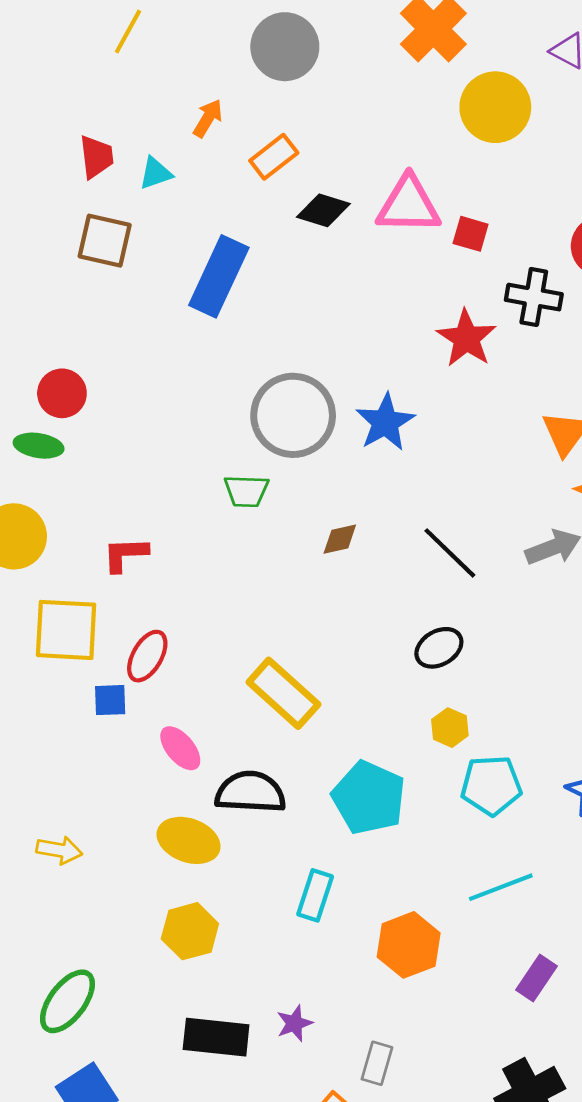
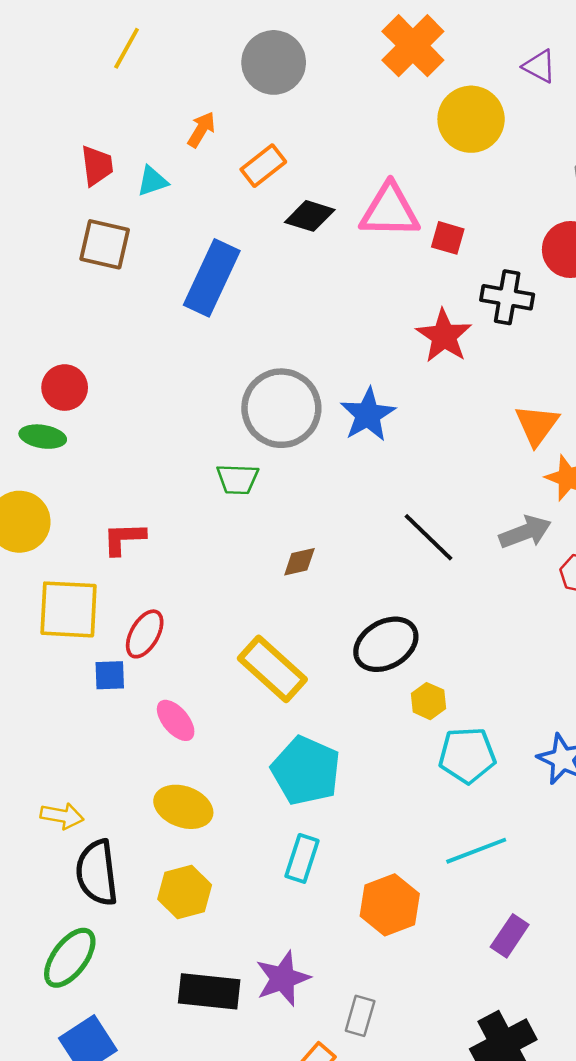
brown diamond: (340, 539) -> (299, 562), moved
black ellipse: (439, 648) -> (386, 644), moved, size x1.4
black semicircle: (250, 792) -> (97, 873), moved, turned -100
cyan pentagon: (369, 798) -> (306, 771), moved
purple star: (294, 1023) -> (283, 978), size x1.6

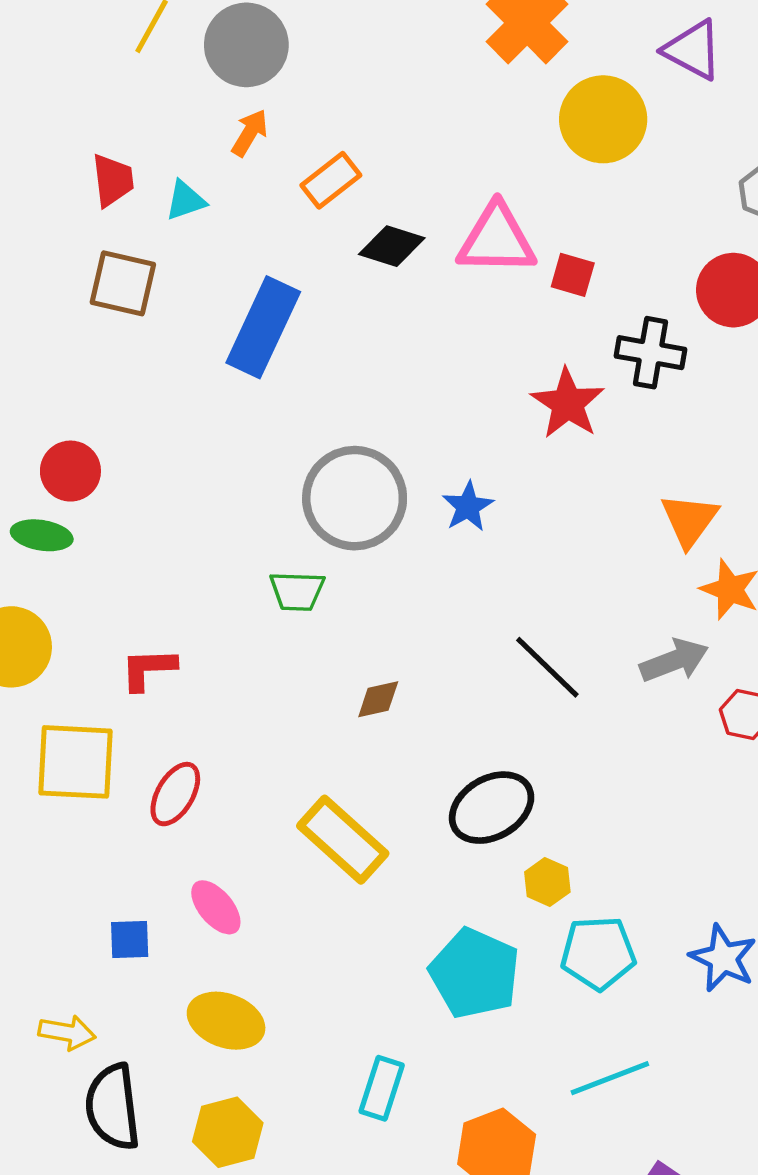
gray circle: (274, 62) -> (246, 45), moved
purple triangle: (539, 66) -> (693, 50), size x1.4
blue star: (368, 415) -> (468, 507), size x0.7
blue square: (110, 675) -> (130, 939), moved
cyan pentagon: (306, 771) -> (475, 973), moved

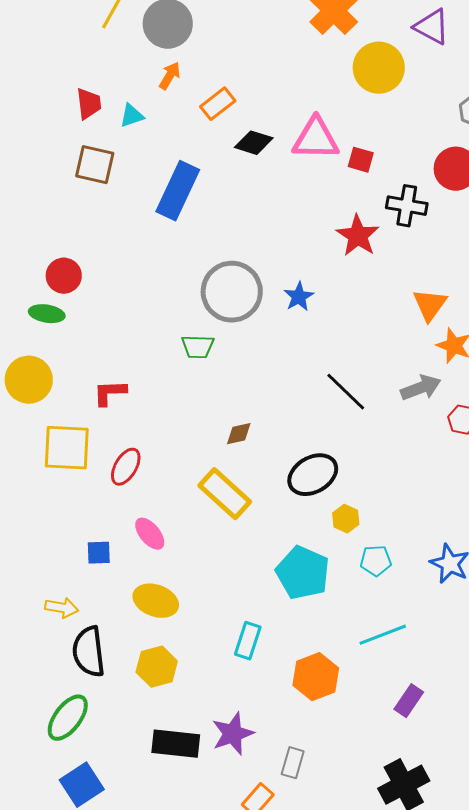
brown diamond: (378, 699) -> (239, 434), moved
cyan pentagon: (598, 953) -> (376, 561), size x0.7

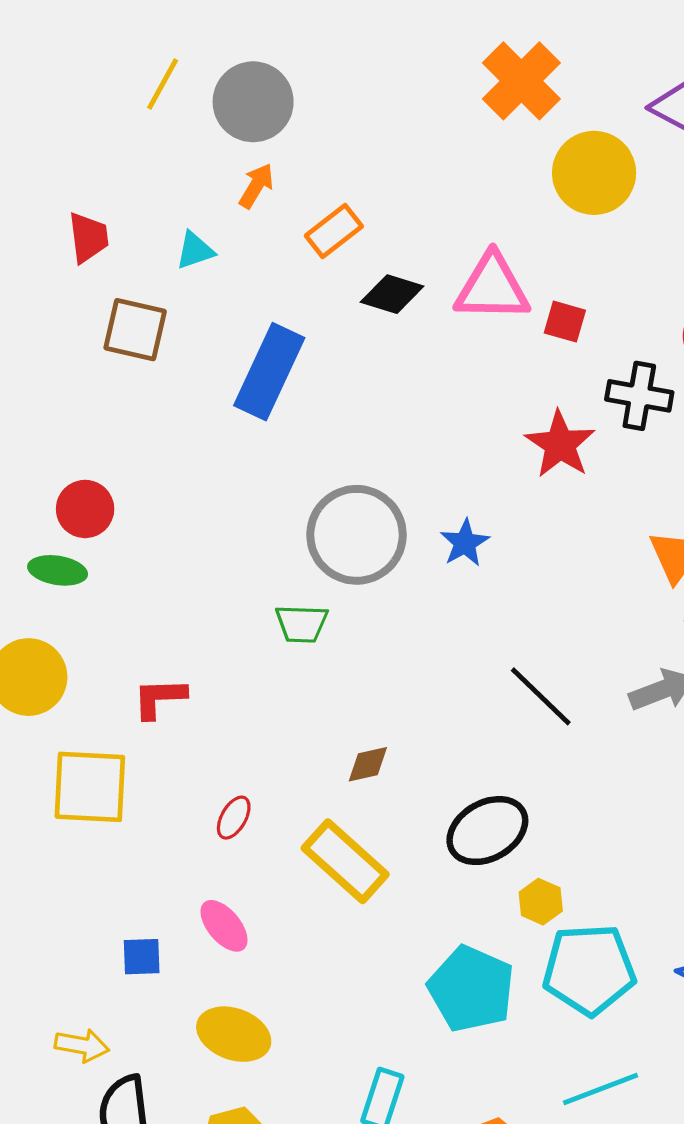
red trapezoid: (89, 104) -> (88, 238), moved
red ellipse: (126, 467) -> (234, 818), moved, size x0.7
cyan pentagon: (376, 561) -> (589, 969), size x1.8

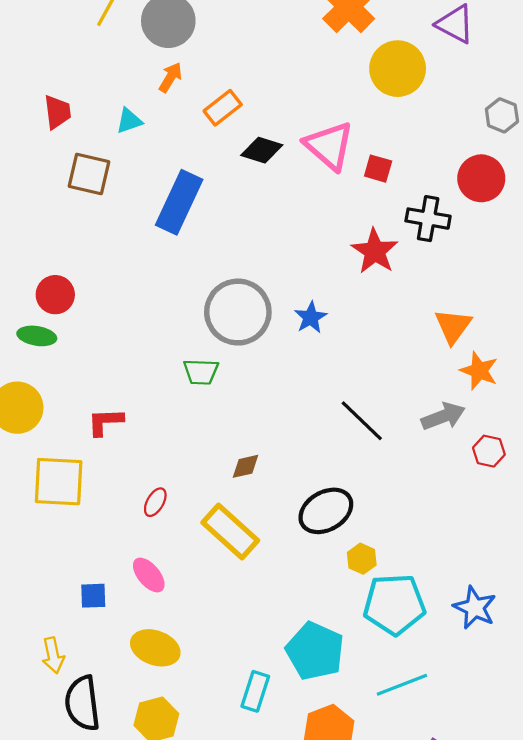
pink triangle: (492, 288) -> (329, 146), turned 40
cyan pentagon: (471, 989) -> (315, 651), moved
yellow arrow: (82, 1045) -> (53, 655), turned 68

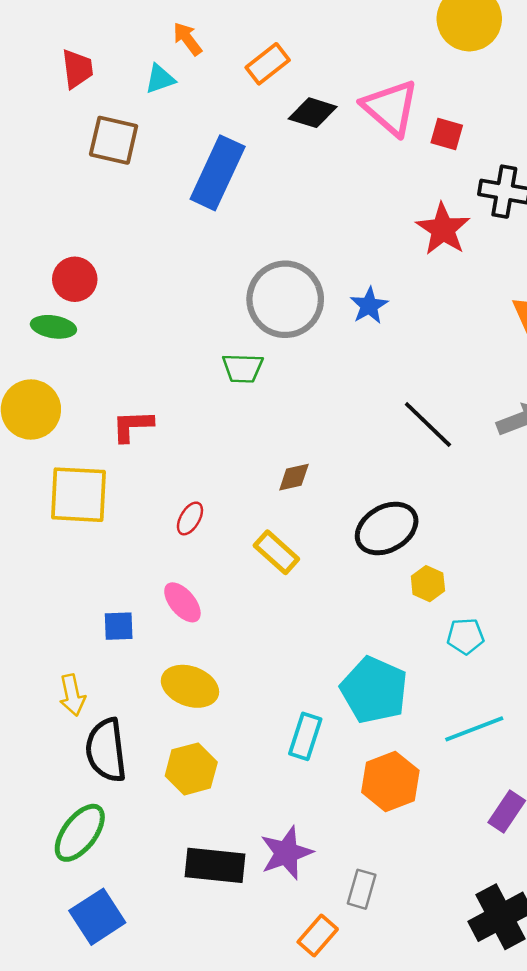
orange arrow: (170, 77) -> (187, 39), moved, turned -68
yellow rectangle: (230, 532) -> (276, 552), size x0.7
cyan pentagon: (394, 604) -> (465, 636), size x0.5

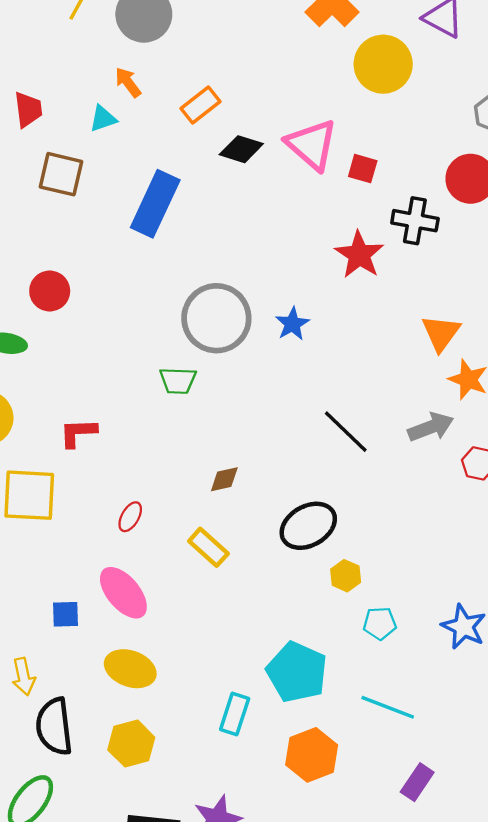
red circle: (75, 279) -> (50, 291), moved
pink ellipse: (182, 602) -> (123, 593), size x1.4
cyan line: (474, 729) -> (388, 707), turned 42

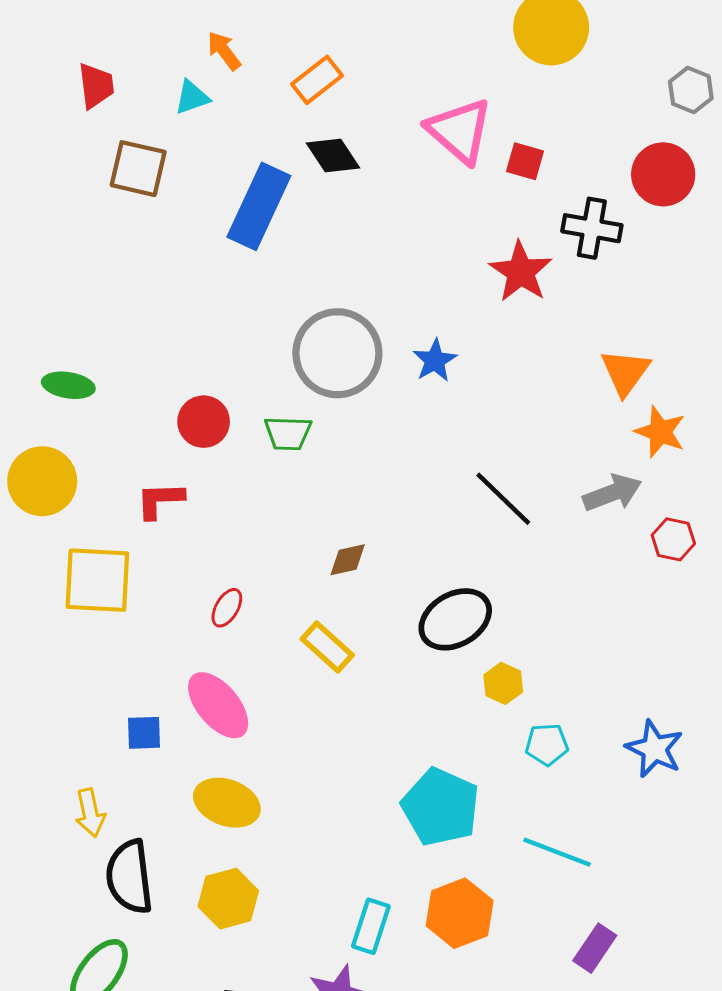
black diamond: (241, 149) -> (333, 155), moved, turned 39
red circle: (50, 291) -> (204, 422), moved
cyan rectangle: (235, 714) -> (371, 926), moved

